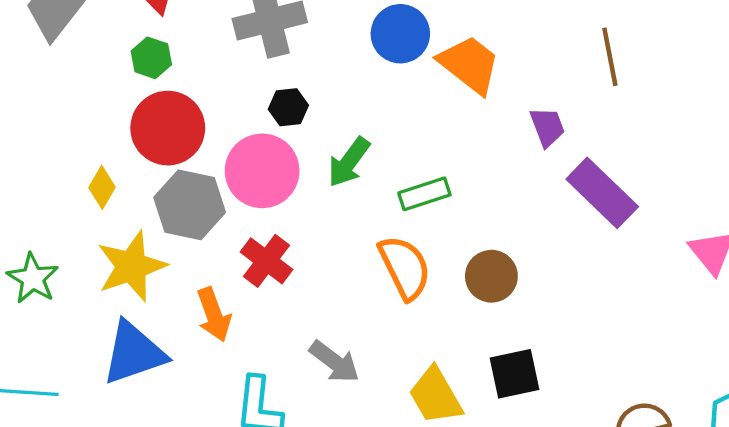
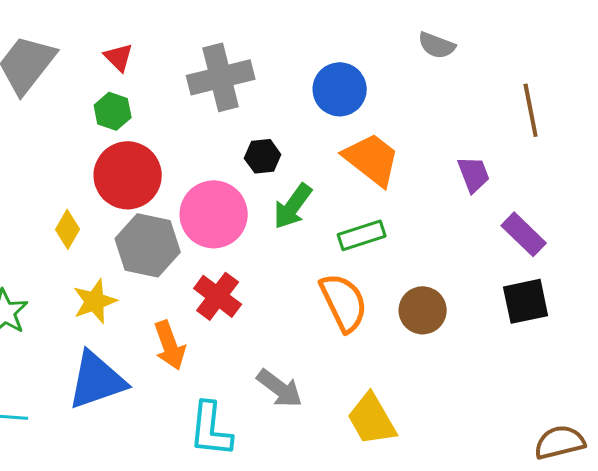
orange trapezoid: (469, 64) -> (372, 159), moved
black hexagon: (288, 107) -> (263, 156), moved
purple rectangle: (602, 193) -> (524, 234), size x0.7
yellow star: (132, 266) -> (95, 301), size x0.7
black square: (514, 374) -> (526, 301), moved

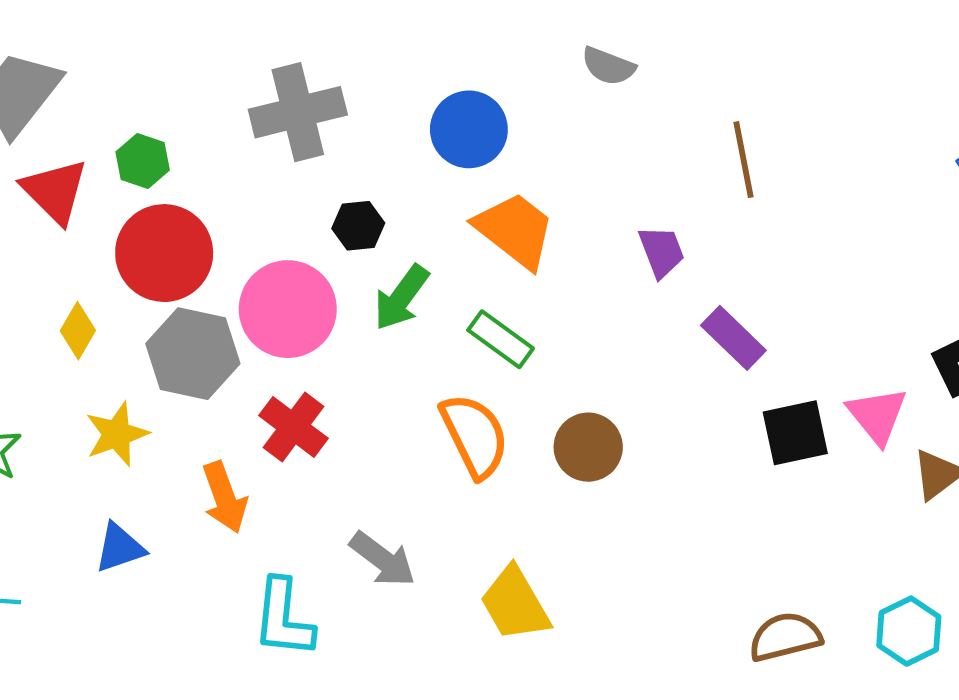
red triangle: (119, 57) -> (55, 191), moved, size x1.6
green rectangle: (362, 235) -> (501, 339), turned 54
black square: (526, 301) -> (795, 433), moved
blue triangle: (97, 380) -> (120, 548), size x0.6

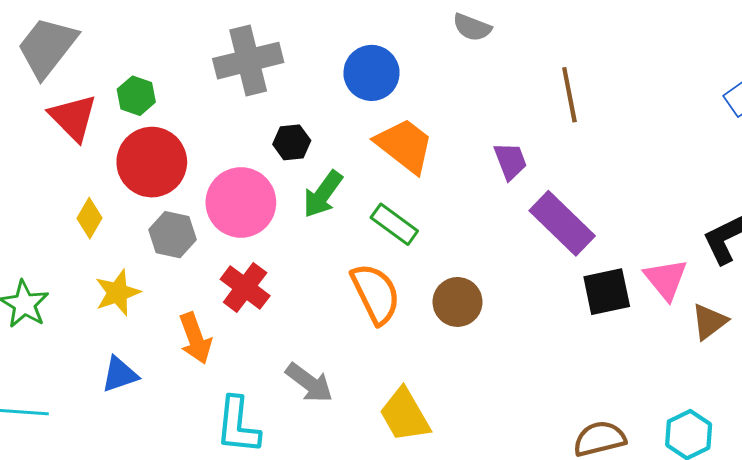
purple rectangle: (733, 338) -> (562, 223), size x1.4
gray hexagon: (193, 354) -> (173, 235), size x0.7

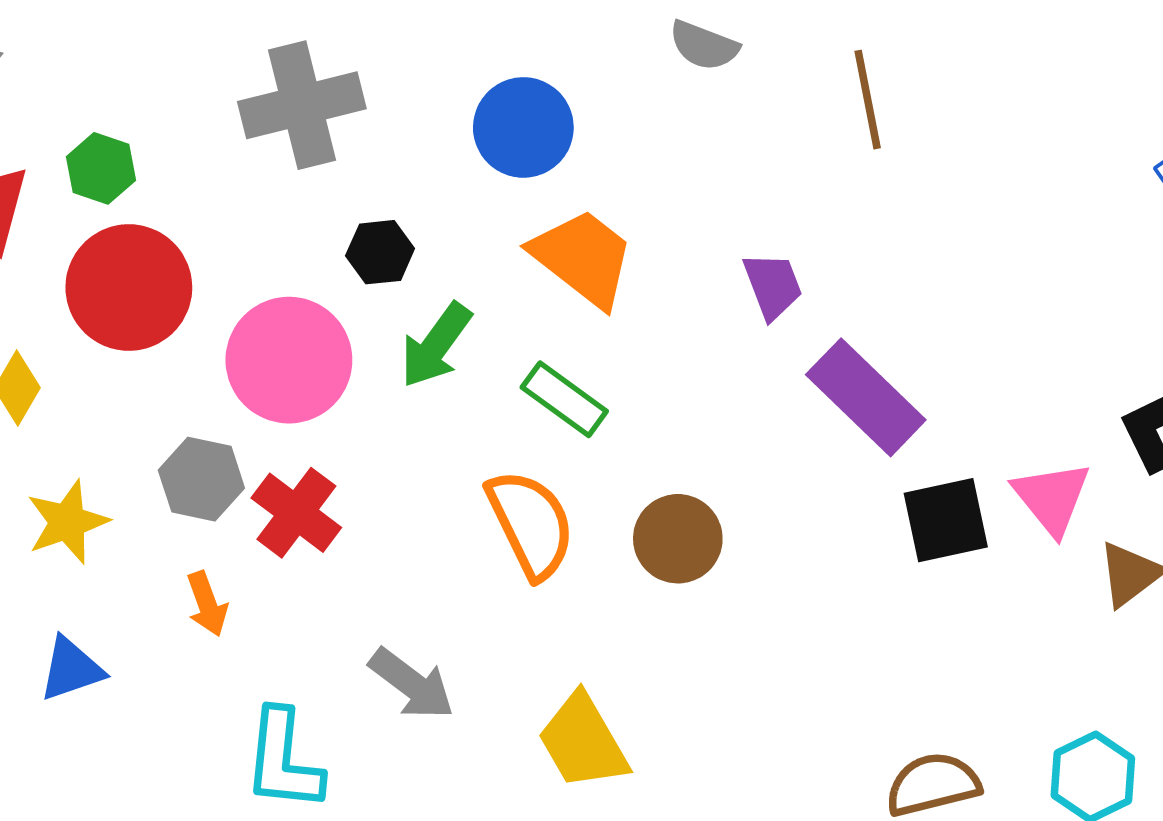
brown line: (569, 95) -> (868, 100), moved
gray hexagon: (173, 235) -> (201, 479), moved
orange arrow: (195, 338) -> (207, 604), size x0.7

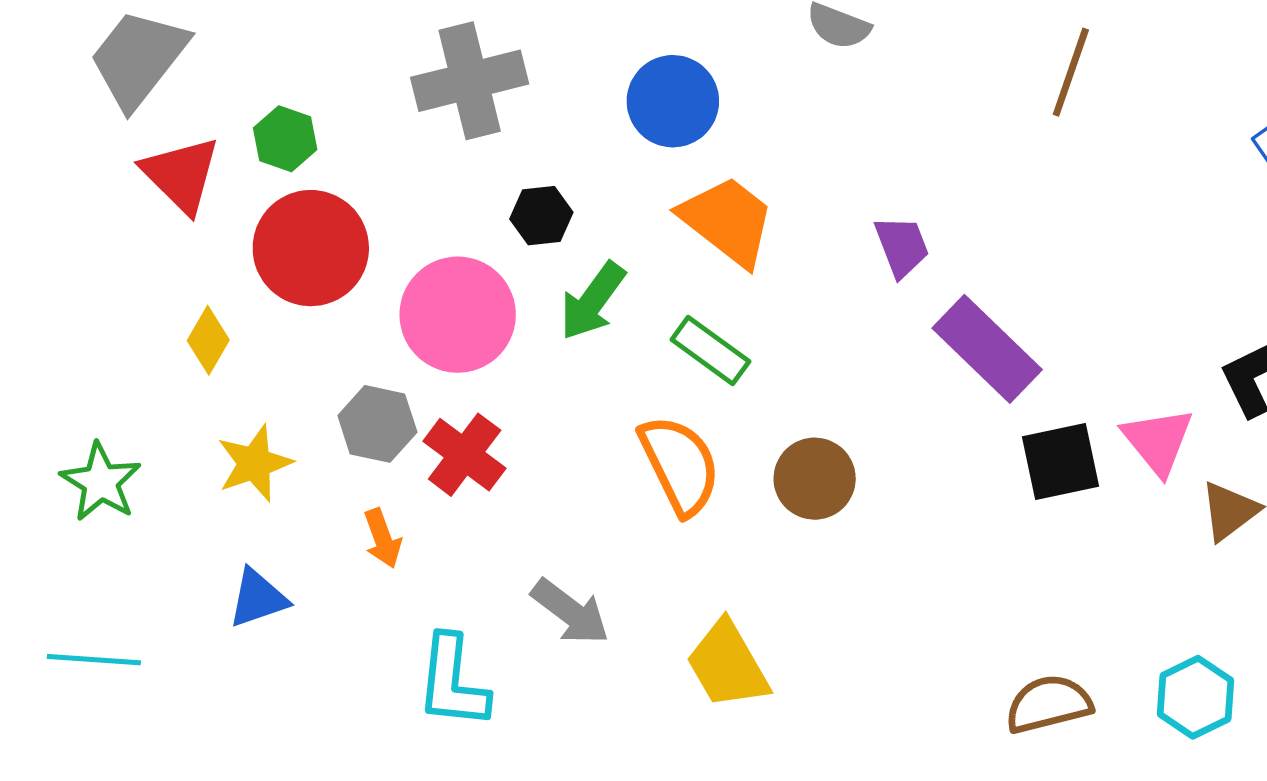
brown line: (868, 100) -> (1071, 72), moved, turned 30

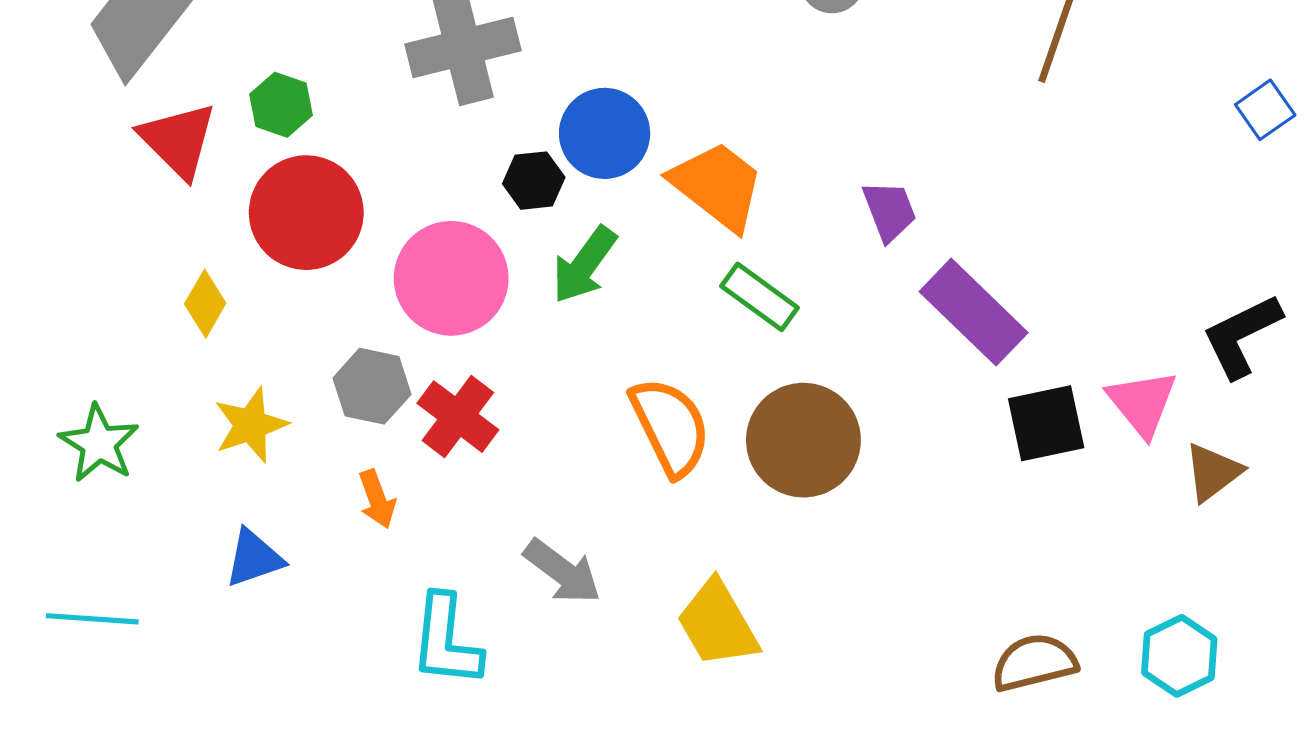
blue circle: (673, 101) -> (605, 133), moved
green rectangle: (710, 351) -> (760, 297), moved
brown circle: (815, 479) -> (803, 440), size x1.4

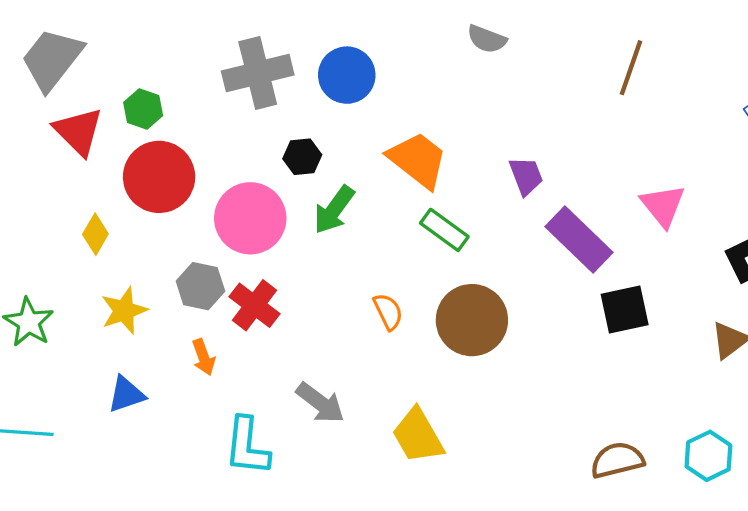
blue circle: (605, 133) -> (347, 75), moved
pink triangle: (1142, 403) -> (663, 206), moved
orange semicircle: (670, 427) -> (388, 312), size x0.6

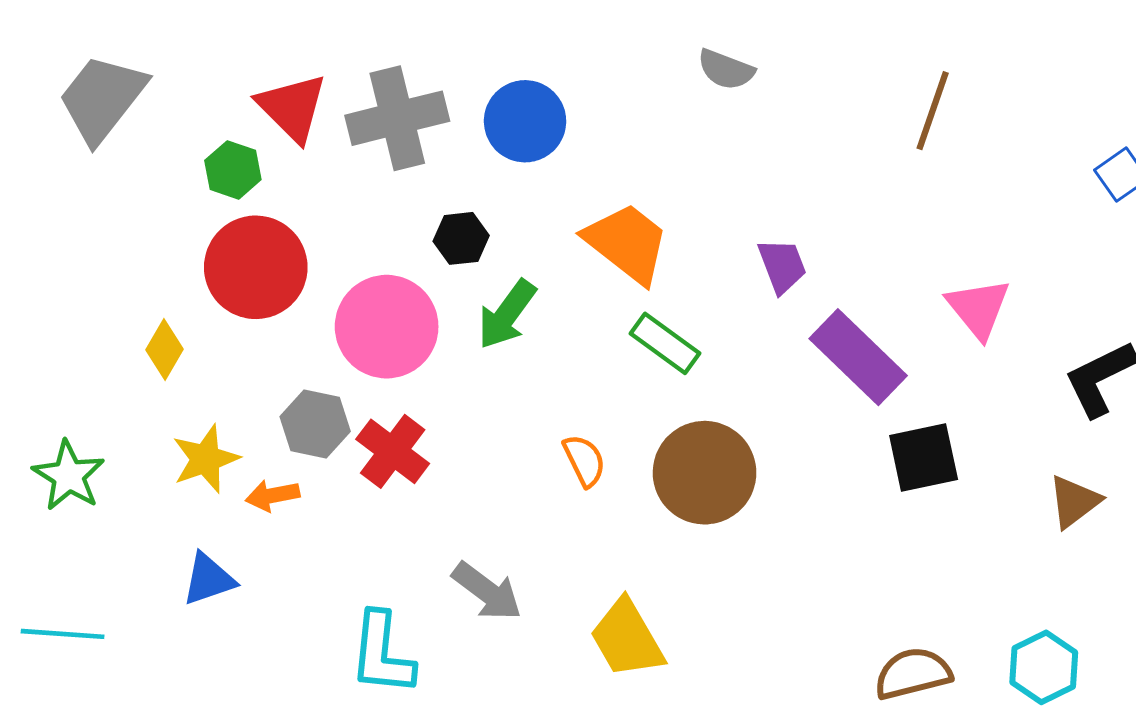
red triangle: (78, 131) -> (292, 108), moved
orange arrow: (204, 357) -> (273, 495), moved, turned 99

